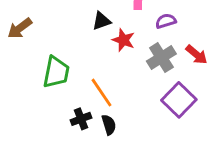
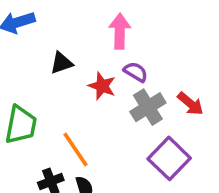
black triangle: (101, 21) -> (61, 63), moved
purple semicircle: (166, 21) -> (136, 72), moved, turned 48

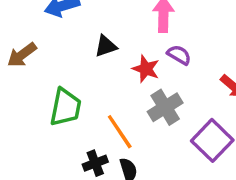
gray cross: (148, 107) -> (165, 107), moved

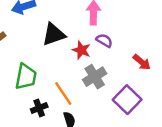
black triangle: (106, 46) -> (54, 34), size x1.5
black cross: (95, 163) -> (39, 108), moved

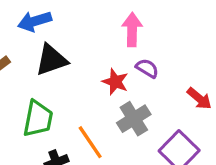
black triangle: (54, 34) -> (51, 60), moved

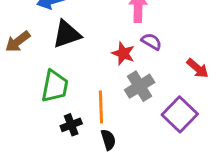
orange line: (90, 142) -> (101, 107), turned 32

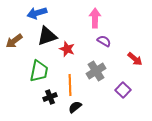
red star: (123, 53) -> (67, 49), moved
purple square: (180, 114) -> (123, 90), size x0.7
black semicircle: (108, 140) -> (75, 107), turned -112

